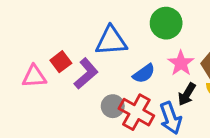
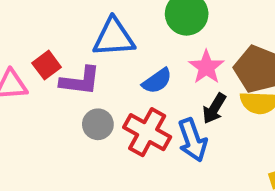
purple L-shape: (86, 74) -> (80, 81), turned 48
gray circle: (113, 106) -> (98, 124), moved

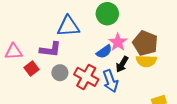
red square: (47, 65) -> (31, 68), moved
blue semicircle: (157, 81) -> (104, 52), moved

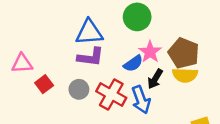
purple L-shape: (50, 50) -> (91, 57), moved

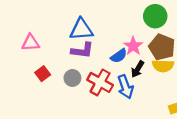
green circle: (137, 17) -> (155, 16), moved
pink triangle: (22, 63) -> (30, 43), moved

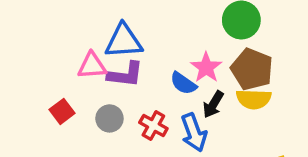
pink triangle: (30, 43) -> (92, 66), moved
blue semicircle: (119, 56) -> (183, 83), turned 70
red cross: (100, 82) -> (153, 125), size x0.7

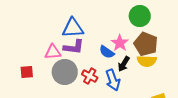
pink triangle: (92, 66) -> (53, 52), moved
red square: (62, 111) -> (27, 72), moved, turned 32
gray circle: (109, 118) -> (65, 72), size x1.6

